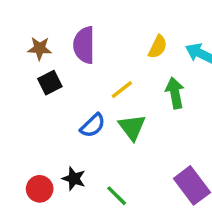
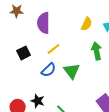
brown star: (40, 48) -> (17, 11), moved
black square: (50, 83) -> (24, 53), moved
yellow line: (122, 90) -> (54, 49), moved

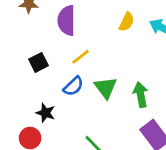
green arrow: (97, 51) -> (141, 95), moved
black star: (38, 101) -> (45, 113), moved

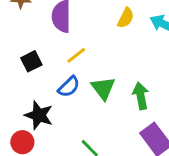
black star: (45, 113) -> (39, 115), size x1.4

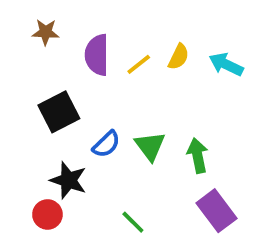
yellow line: (76, 55) -> (139, 64), moved
black square: (31, 61) -> (59, 112), size x1.5

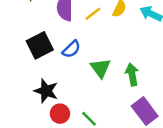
blue semicircle: (106, 144) -> (71, 49), moved
red circle: (47, 214) -> (60, 114), moved

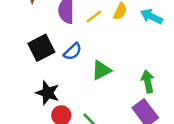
green triangle: (100, 68) -> (101, 70), turned 40
green arrow: (132, 74) -> (148, 82), moved

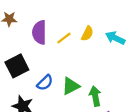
blue semicircle: (73, 51) -> (45, 83), moved
green arrow: (148, 82) -> (95, 96), moved

